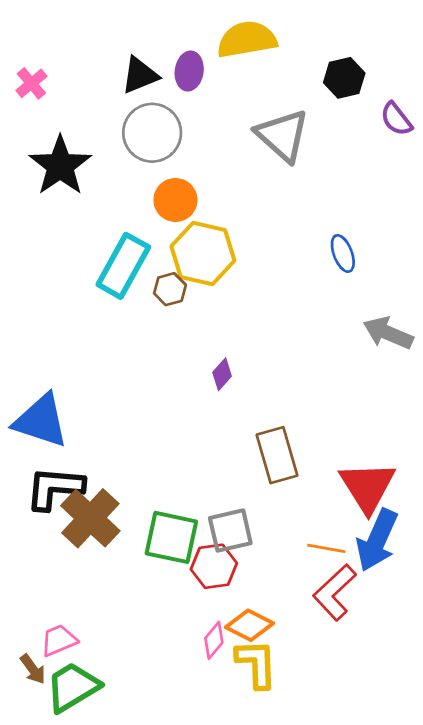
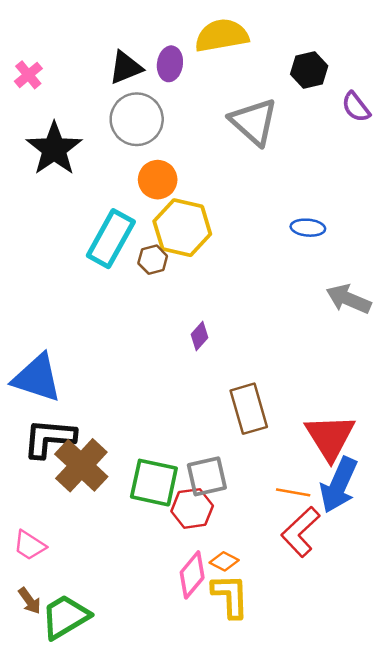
blue ellipse: (343, 253) -> (308, 228), turned -64
orange diamond: (250, 625) -> (224, 561), size x0.7
pink trapezoid: (59, 640) -> (30, 545), moved, turned -124
pink diamond: (214, 640) -> (192, 575), size x1.4

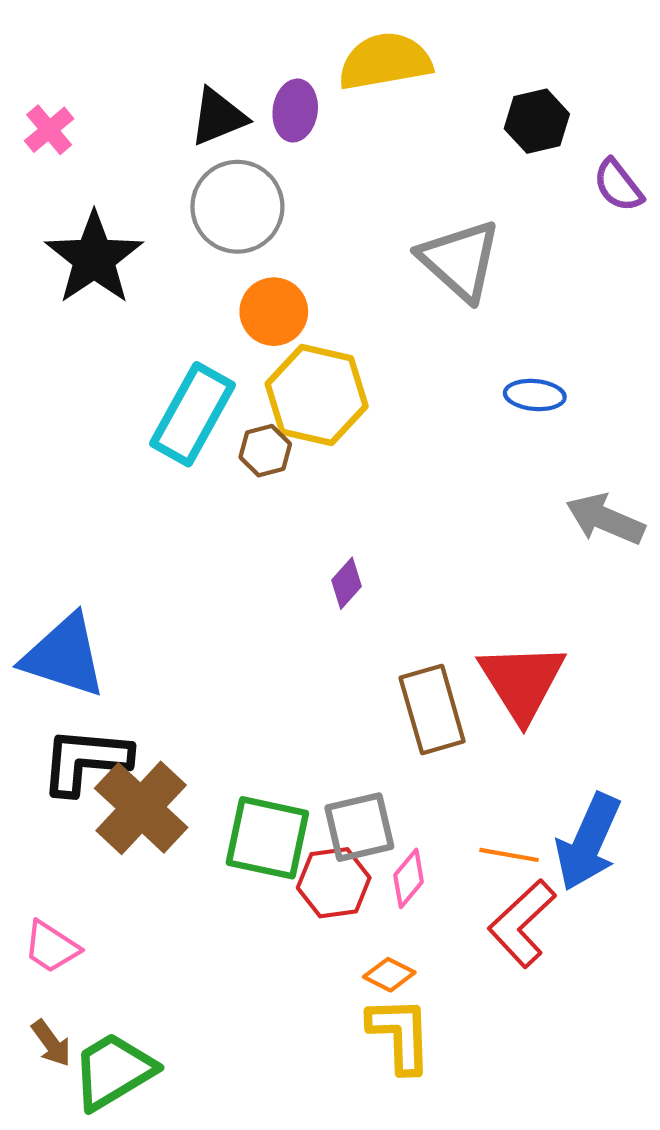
gray triangle: (254, 122) -> (460, 260), moved
red triangle: (330, 437) -> (522, 682), moved
pink diamond: (192, 575) -> (409, 878), moved, size x0.7

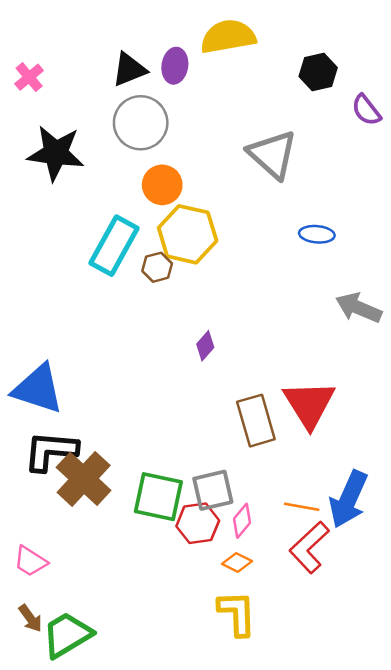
black star: (94, 258) -> (56, 153), turned -30
orange diamond: (389, 975) -> (237, 563), moved

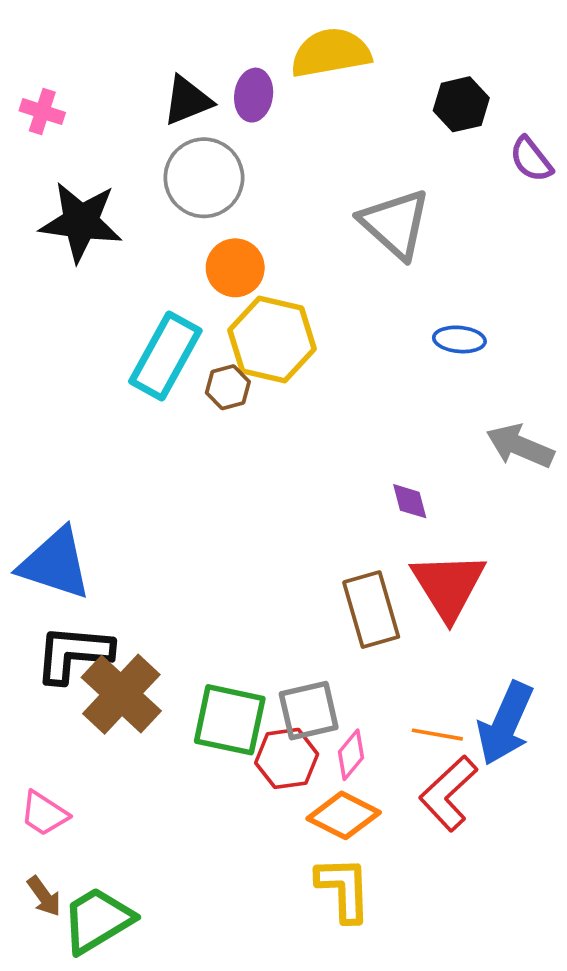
pink cross: (29, 77) -> (42, 112), turned -32
purple diamond: (205, 346) -> (410, 501), moved, turned -56
orange diamond: (237, 563) -> (344, 815), size x1.6

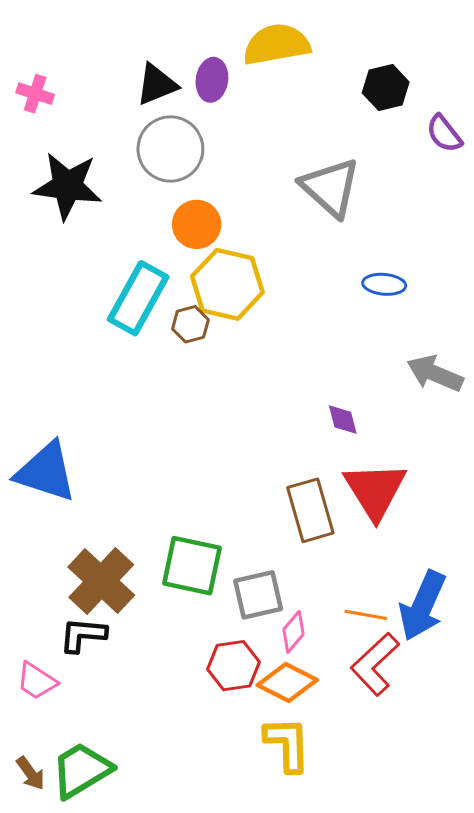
black L-shape: (73, 654) -> (83, 635), moved, size x0.7
green square: (230, 720) -> (192, 566), moved
red hexagon: (287, 758) -> (233, 666), moved
brown arrow: (44, 896) -> (31, 773), moved

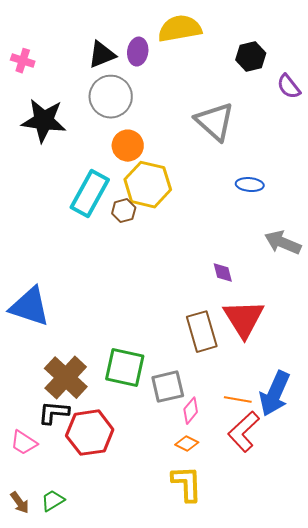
red hexagon: (233, 666) -> (90, 433), moved, size x1.4
orange diamond: (287, 683) -> (187, 444), size x0.6
green trapezoid: (81, 770) -> (53, 501), size x0.6

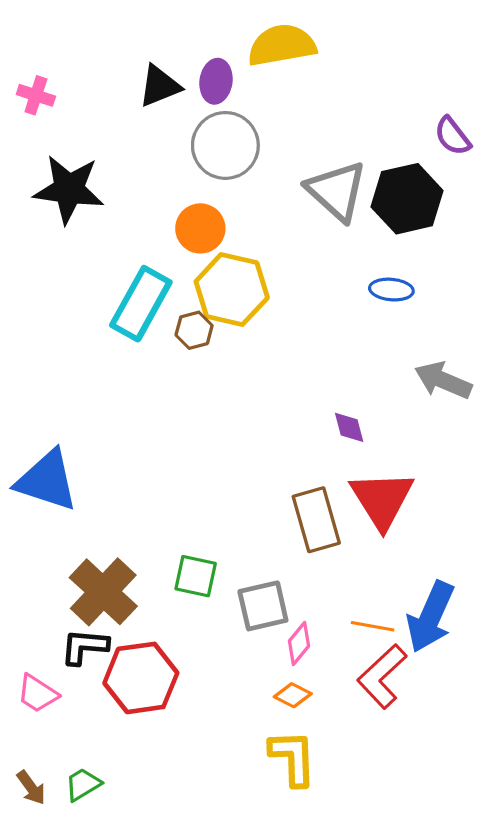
black hexagon: (251, 57) -> (407, 199), moved, size x1.5
gray circle: (111, 97) -> (225, 145), moved
green square: (125, 368) -> (196, 576), size x0.7

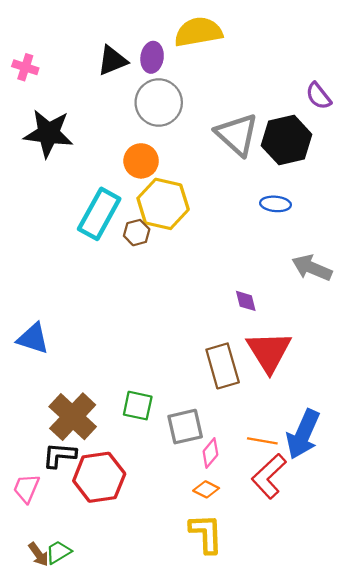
blue triangle: (47, 481) -> (33, 338), size x0.7
pink trapezoid: (37, 694) -> (26, 488), turned 80
brown arrow: (31, 788) -> (39, 554), moved

